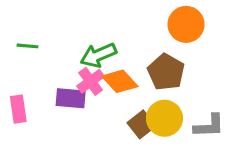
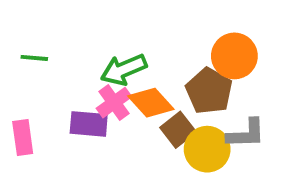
orange circle: (186, 24) -> (234, 56), moved
brown square: (141, 124) -> (178, 130), moved
gray L-shape: (209, 126) -> (246, 134), moved

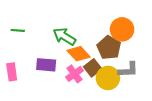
green arrow: (124, 70) -> (64, 36), turned 55
pink cross: (114, 103) -> (74, 74), moved

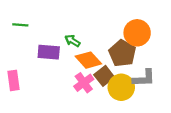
green line: (18, 30) -> (20, 25), moved
green arrow: (64, 36) -> (72, 41), size x0.6
purple rectangle: (46, 65) -> (49, 52), moved

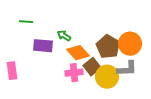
green line: (20, 25) -> (26, 22), moved
orange circle: (137, 33) -> (130, 44), moved
pink cross: (84, 83) -> (74, 73), turned 30

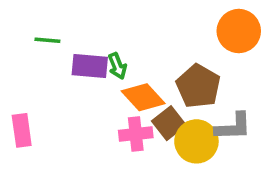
green arrow: (64, 36) -> (117, 66), turned -144
orange circle: (130, 44) -> (239, 31), moved
purple rectangle: (43, 46) -> (90, 66), moved

